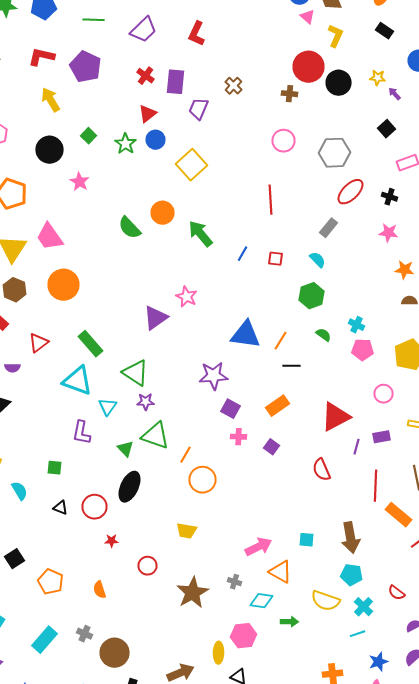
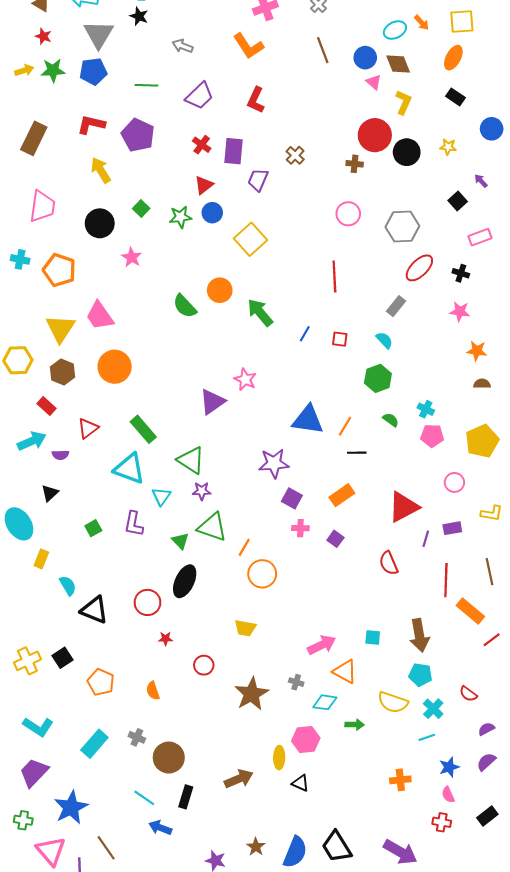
purple arrow: (394, 94) -> (481, 181), moved
green star: (126, 144) -> (180, 217), turned 30
green square: (54, 468) -> (93, 528), moved, turned -35
black triangle: (60, 508) -> (94, 610), moved, size x1.8

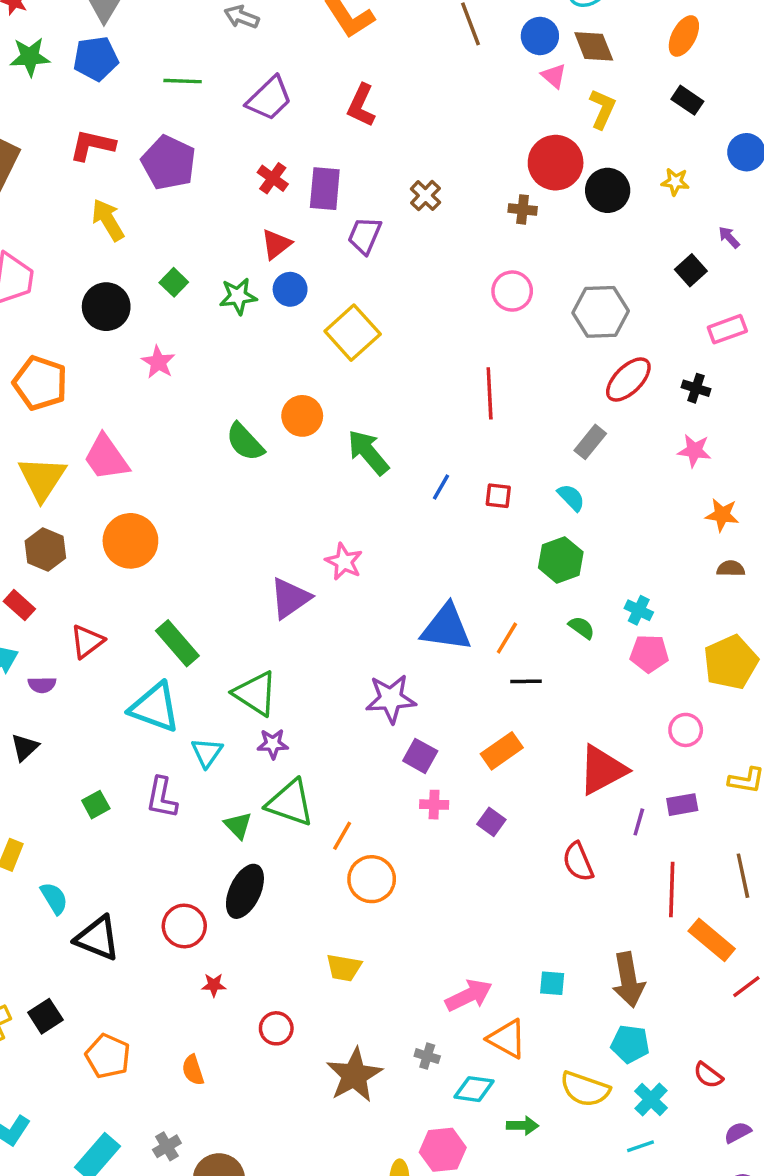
gray cross: (137, 737) -> (167, 1146), turned 35

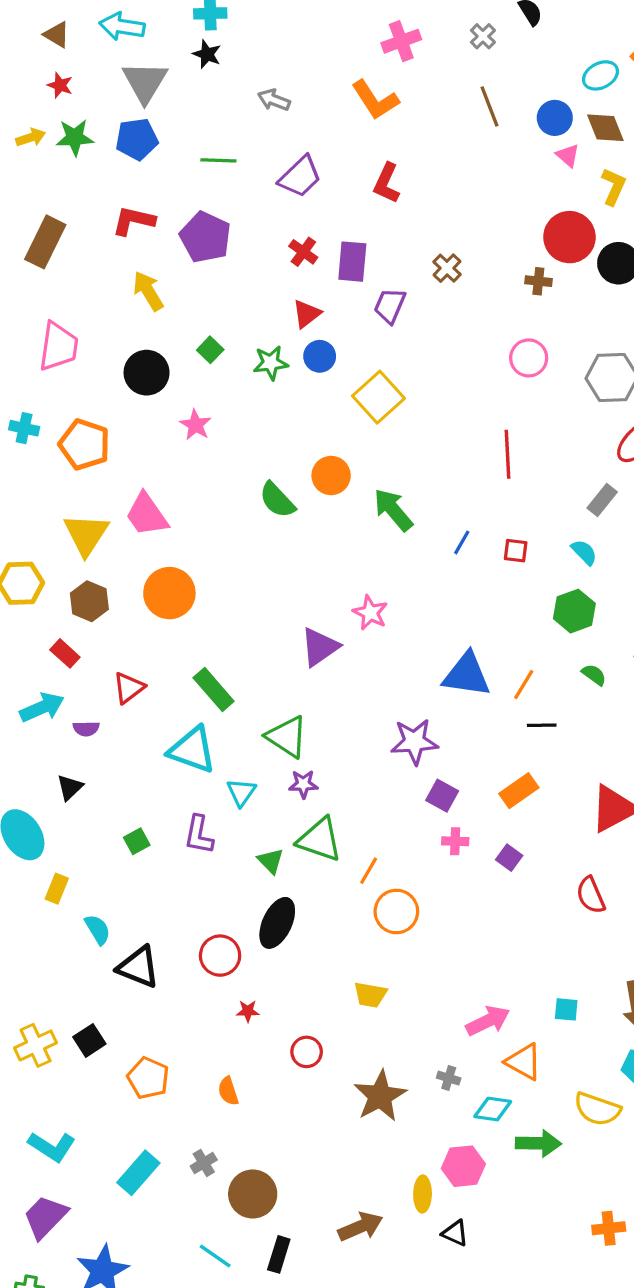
green arrow: (523, 1126) -> (538, 1143), size x1.5

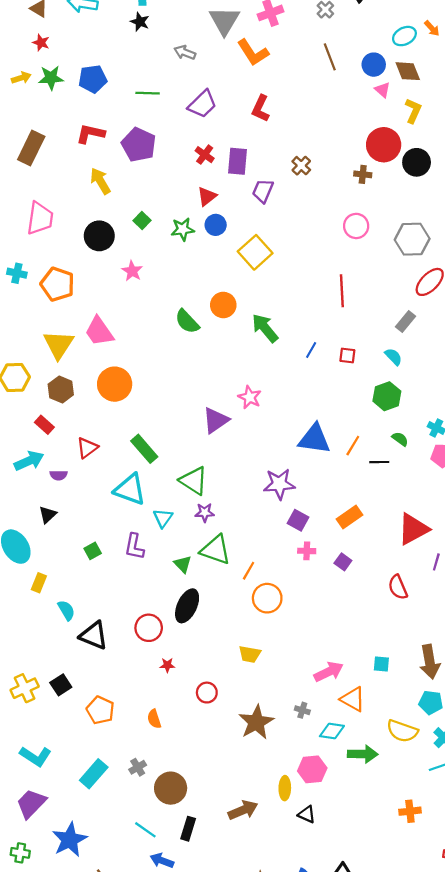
gray triangle: (145, 82) -> (224, 21), moved
black line: (542, 725) -> (379, 462), moved

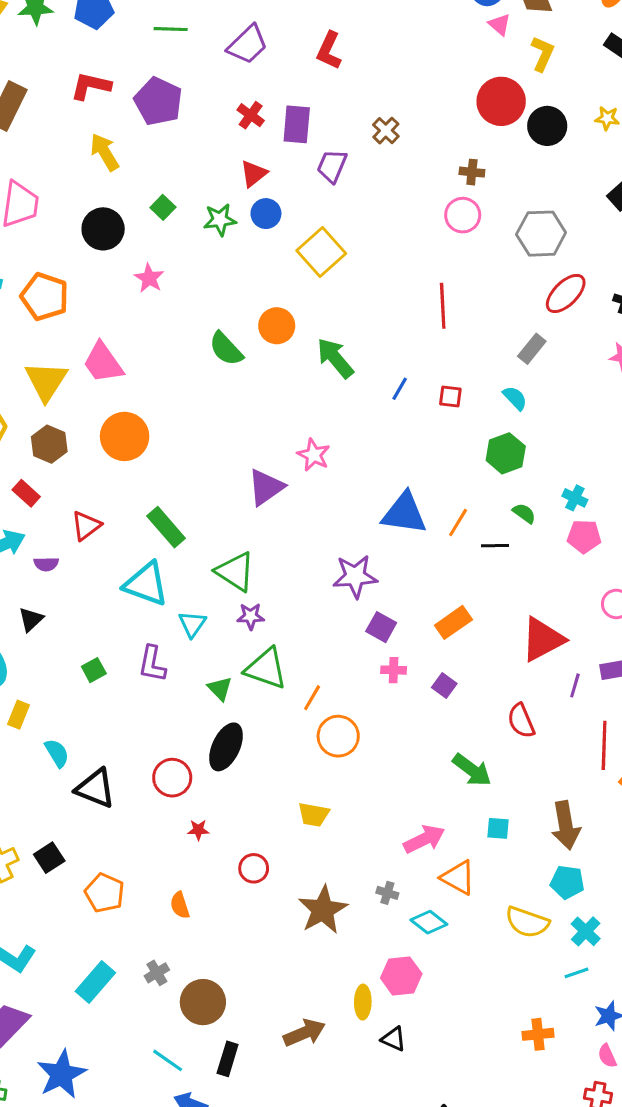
brown cross: (363, 174) -> (472, 172), moved
cyan diamond: (332, 731) -> (429, 922), turned 30
green arrow: (363, 754) -> (472, 770), moved, turned 36

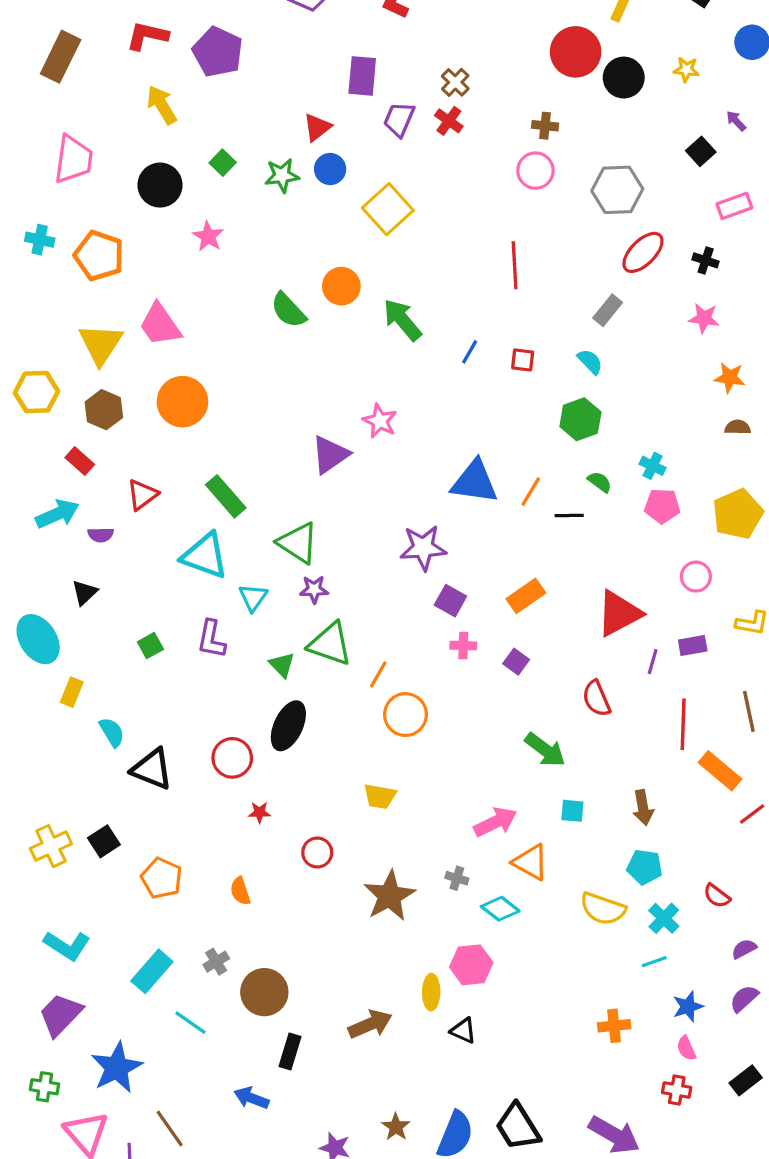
red cross: (251, 115) -> (449, 121), moved
brown arrow: (566, 825) -> (643, 808), size x0.7
cyan line: (168, 1060) -> (190, 1023), moved

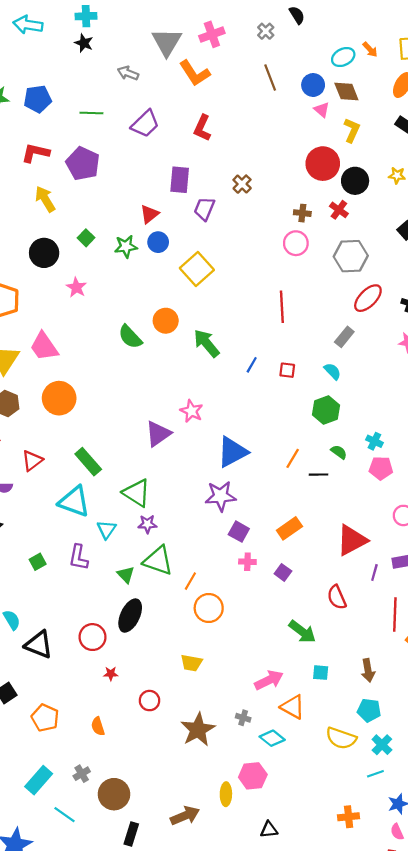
red cross: (449, 121) -> (339, 210), moved
blue triangle: (474, 482) -> (232, 452), moved, turned -36
black triangle: (463, 1031) -> (269, 830), moved, turned -30

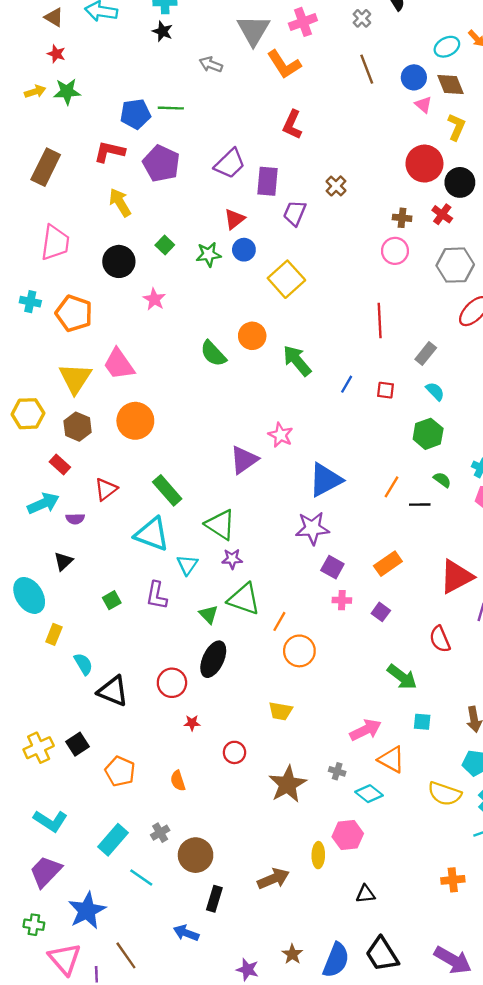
blue pentagon: (38, 99) -> (135, 114), moved
purple trapezoid: (145, 124) -> (230, 164), moved
gray rectangle: (344, 337) -> (426, 354), moved

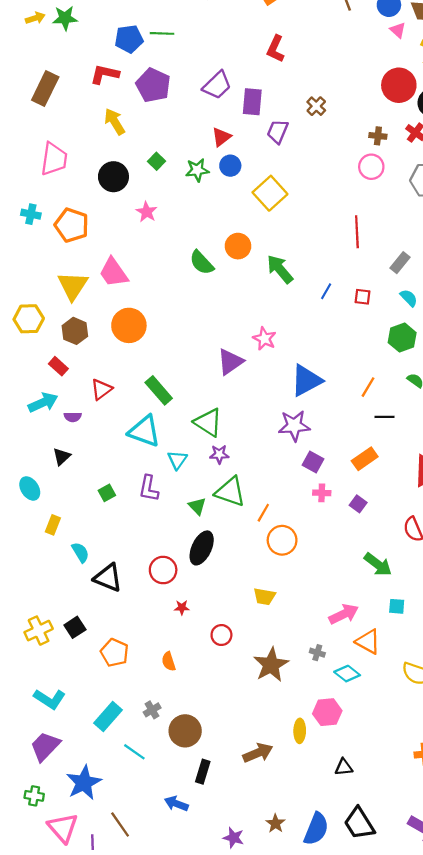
black line: (420, 505) -> (385, 417), moved
cyan ellipse: (29, 595) -> (30, 488), size x0.7

